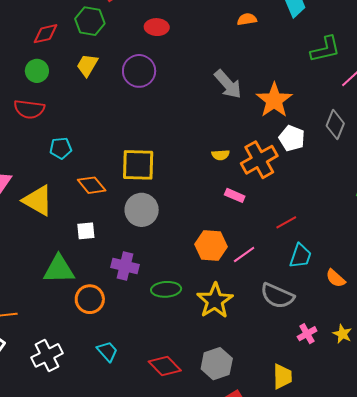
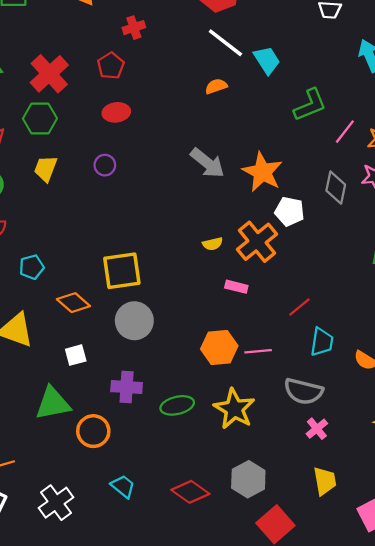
purple circle: (139, 71) -> (105, 165), size x0.6
pink line: (244, 254) -> (258, 351), turned 40
pink cross: (307, 334) -> (317, 429), moved

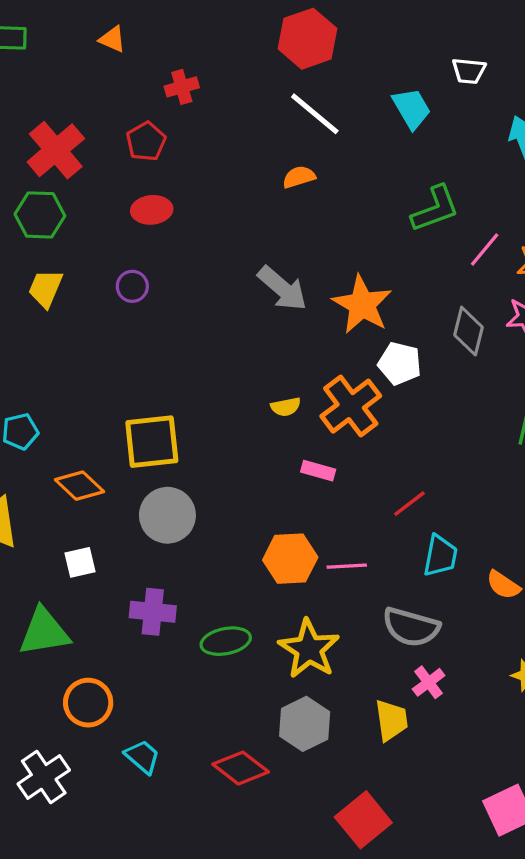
cyan trapezoid: (267, 60) -> (412, 108), moved
orange circle: (93, 431) -> (88, 703), moved
gray hexagon: (248, 479) -> (305, 724), moved
yellow trapezoid: (325, 481) -> (391, 720), moved

